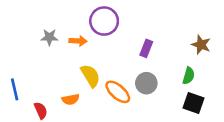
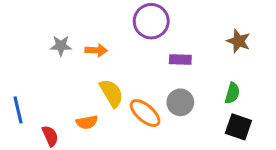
purple circle: (104, 21) -> (151, 21), moved
brown star: (201, 45) -> (238, 41), moved
purple rectangle: (146, 48) -> (180, 59), turned 70

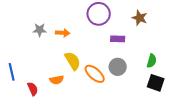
brown star: (238, 41) -> (140, 18), moved

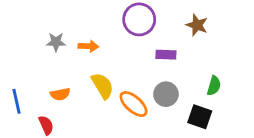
orange semicircle: (57, 80) -> (60, 94), moved
black square: (156, 83) -> (200, 117), moved

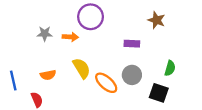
purple circle: (139, 19) -> (91, 17), moved

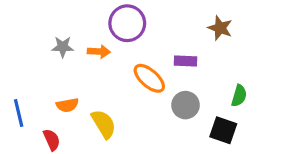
yellow semicircle: (82, 68) -> (104, 124), moved
orange ellipse: (106, 83) -> (149, 78), moved

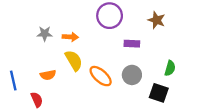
purple circle: (127, 23) -> (110, 16), moved
orange ellipse: (149, 78) -> (101, 76), moved
yellow semicircle: (104, 124) -> (74, 60), moved

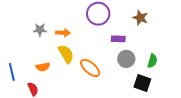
gray circle: (132, 75) -> (126, 59), moved

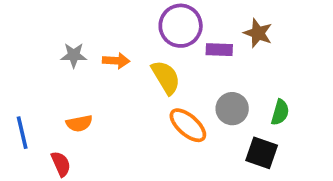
purple rectangle: (118, 39) -> (219, 50), moved
yellow semicircle: (66, 54) -> (166, 77), moved
orange ellipse: (90, 68) -> (188, 125), moved

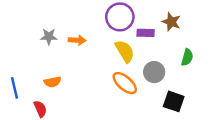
yellow semicircle: (166, 77) -> (125, 51), moved
green semicircle: (280, 112) -> (187, 57), moved

